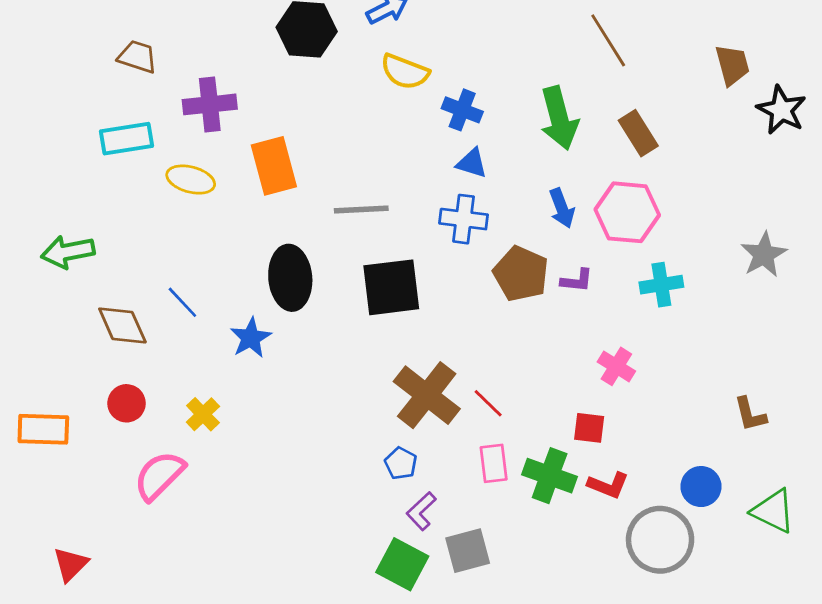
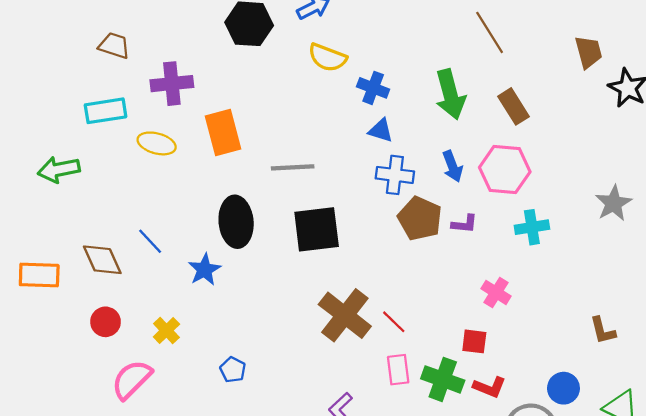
blue cross: (464, 219) -> (395, 175), moved
green arrow: (68, 252) -> (59, 170), moved
orange rectangle: (43, 429) -> (39, 275), moved
blue pentagon: (401, 463) -> (233, 370), moved

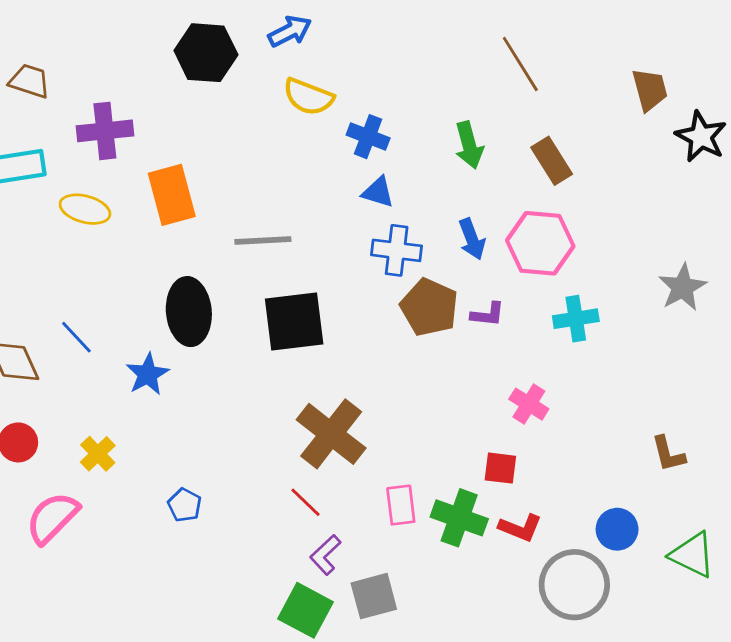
green arrow: (450, 94) -> (469, 145), size x0.7
red line: (394, 322) -> (305, 502), moved

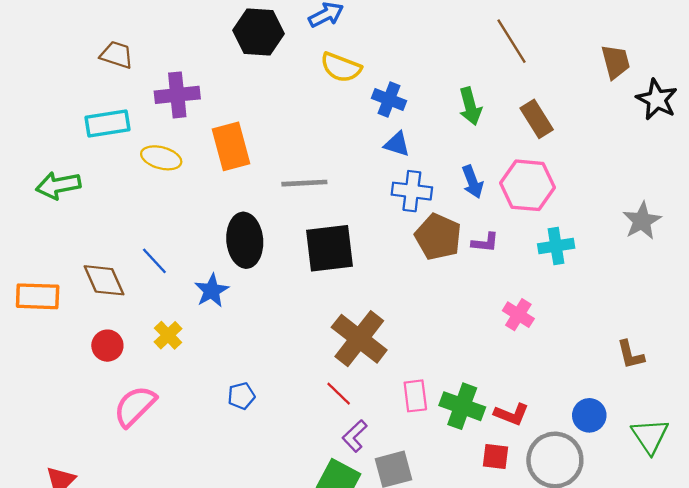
yellow cross: (98, 454) -> (168, 335), moved
red square: (500, 468) -> (495, 457), moved
blue pentagon: (185, 505) -> (241, 396), turned 30
green triangle: (692, 555) -> (650, 436), turned 30

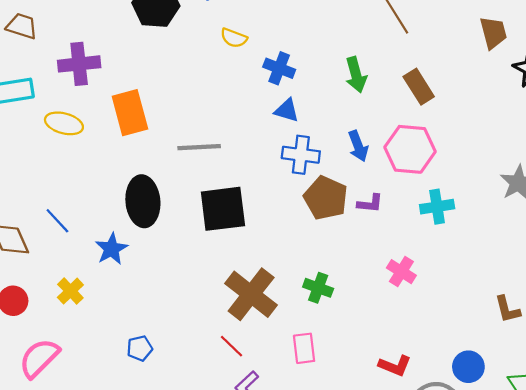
yellow semicircle: (341, 67) -> (234, 38), size x0.7
green cross: (462, 406) -> (318, 288), moved, size x0.7

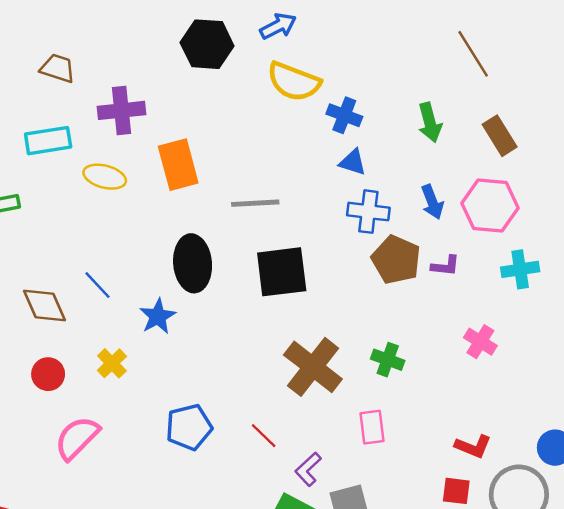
yellow semicircle: (234, 38) -> (294, 82), size x1.8
red line: (232, 346) -> (264, 436), moved
blue pentagon: (140, 348) -> (189, 427), size x1.6

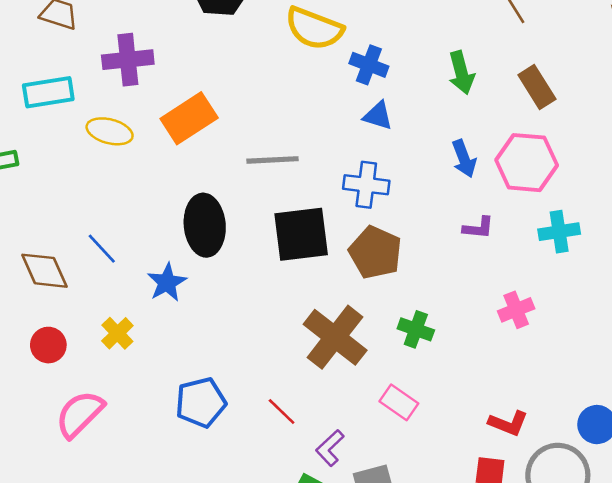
orange rectangle: (178, 165) -> (189, 118), turned 72
blue cross: (368, 212) -> (366, 185), moved
brown pentagon: (396, 260) -> (375, 252), moved
pink cross: (480, 342) -> (516, 310), turned 36
pink rectangle: (372, 427) -> (399, 402), turned -48

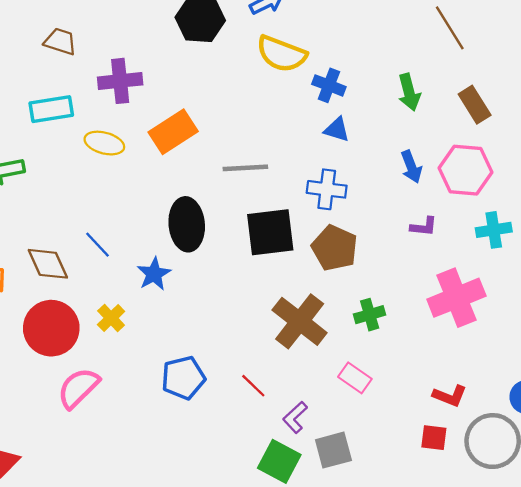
pink cross: (516, 310) -> (456, 298), size x1.8
green cross: (416, 329) -> (370, 315), turned -36
red circle: (48, 345) -> (51, 328), size x1.8

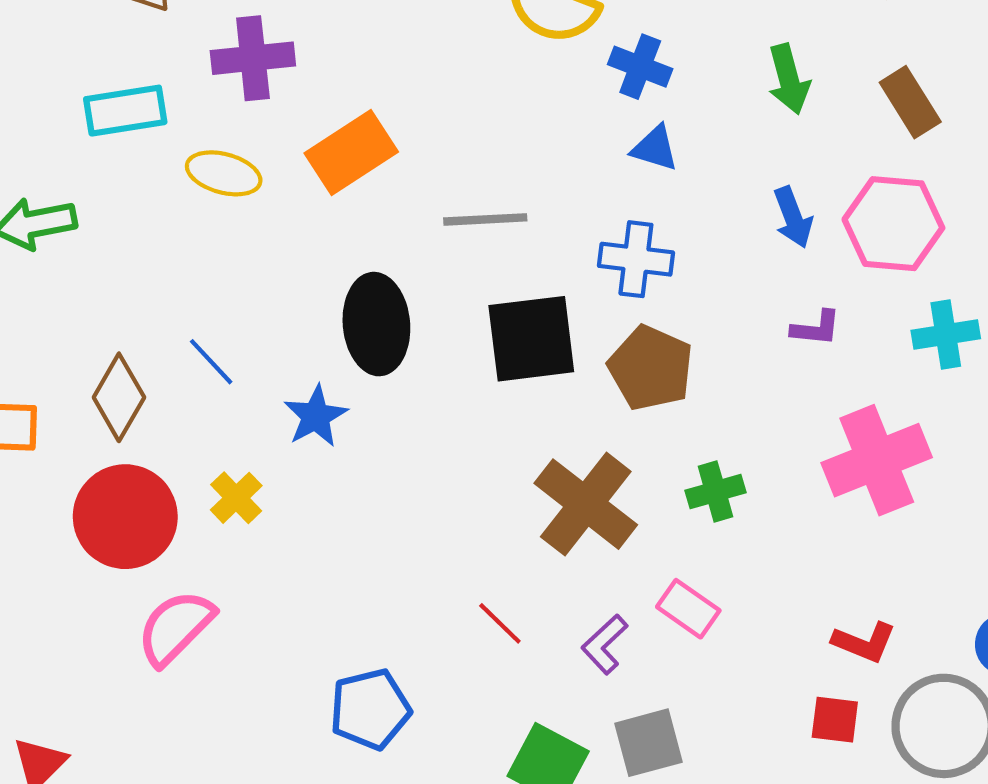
brown diamond: (48, 264) -> (119, 397), turned 54
blue pentagon: (183, 378) -> (370, 709), moved
purple L-shape: (295, 417) -> (605, 644), moved

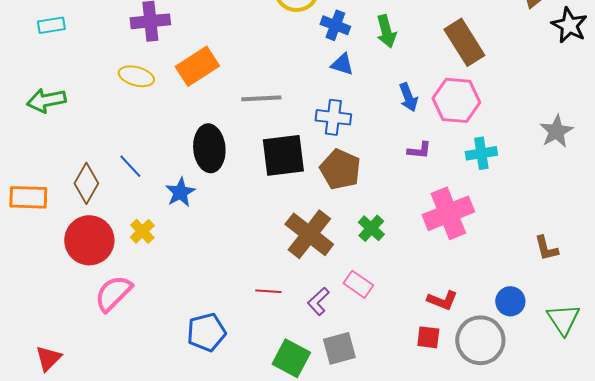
green arrow: (789, 79) -> (386, 31), moved
brown rectangle: (910, 102) -> (464, 42), size x1.4
cyan rectangle: (125, 111) -> (51, 25), moved, size x0.7
green cross: (716, 492) -> (371, 228), turned -32
red line: (500, 623) -> (268, 291), turned -40

